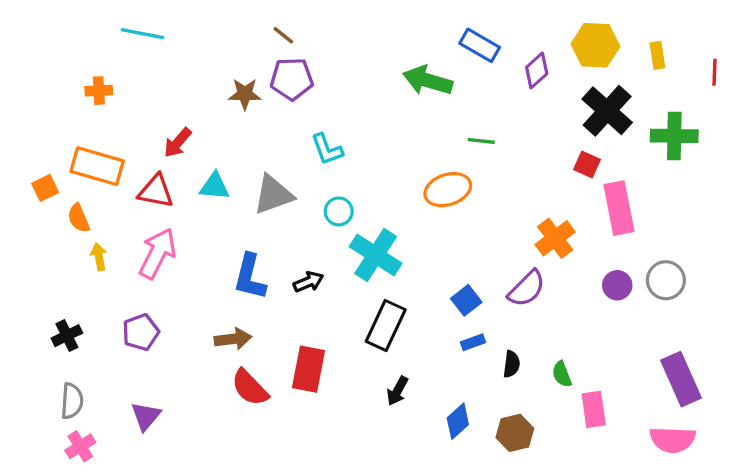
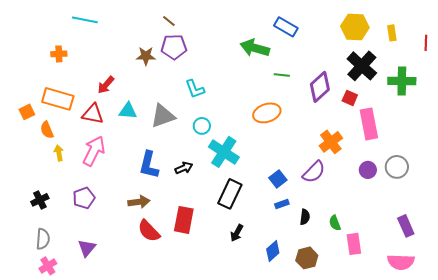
purple diamond: (537, 70) -> (320, 87), moved, size x1.4
green line: (481, 141) -> (282, 75), moved
purple rectangle: (681, 379) -> (406, 226), size x0.7

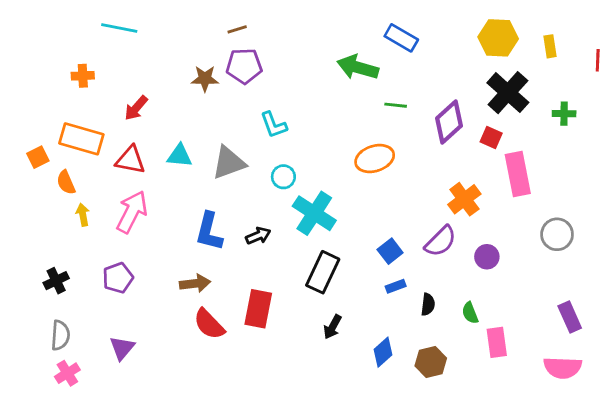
brown line: (169, 21) -> (237, 29), turned -56
green cross: (402, 81) -> (564, 114), size x0.6
red arrow: (106, 85) -> (136, 108), moved
purple circle: (368, 170) -> (487, 257), moved

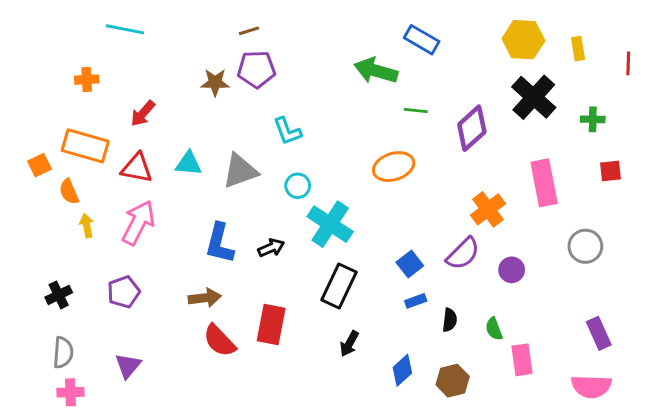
red square: (491, 137) -> (610, 171), moved, turned -30
pink cross: (67, 373) -> (70, 392), turned 30

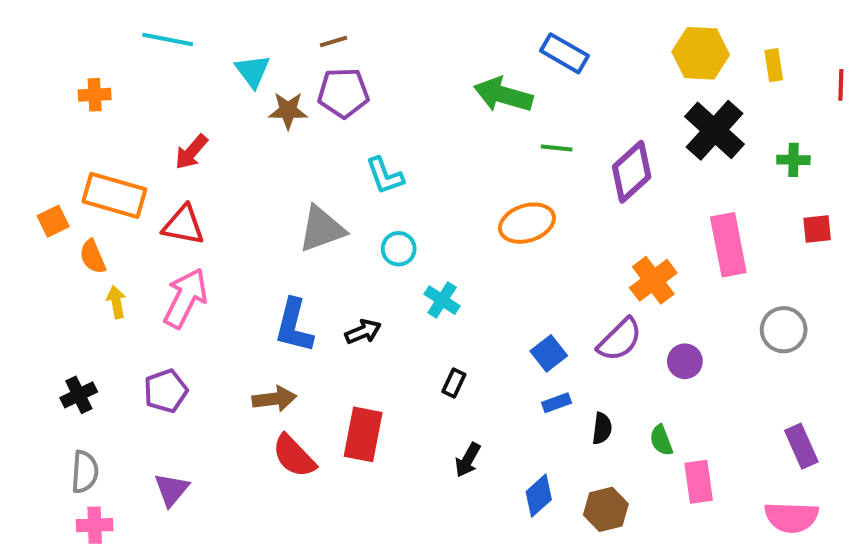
orange cross: (87, 80) -> (95, 95), moved
cyan triangle: (188, 164) -> (253, 71), moved, turned 48
cyan cross: (330, 224) -> (442, 300), size x0.6
black rectangle: (339, 286) -> (454, 383), size x0.5

